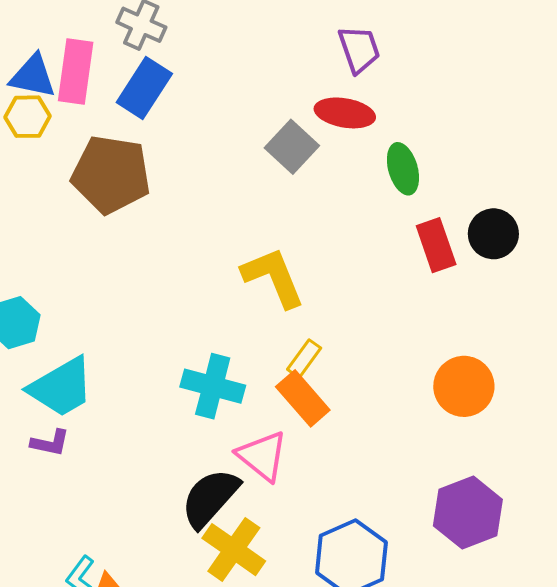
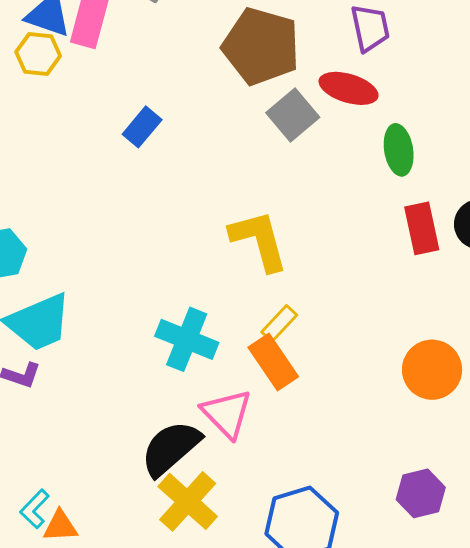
blue rectangle: (144, 88) -> (142, 127), moved, size x0.7
brown pentagon: (111, 174) -> (261, 46), moved
purple hexagon: (468, 513) -> (421, 493), size x0.7

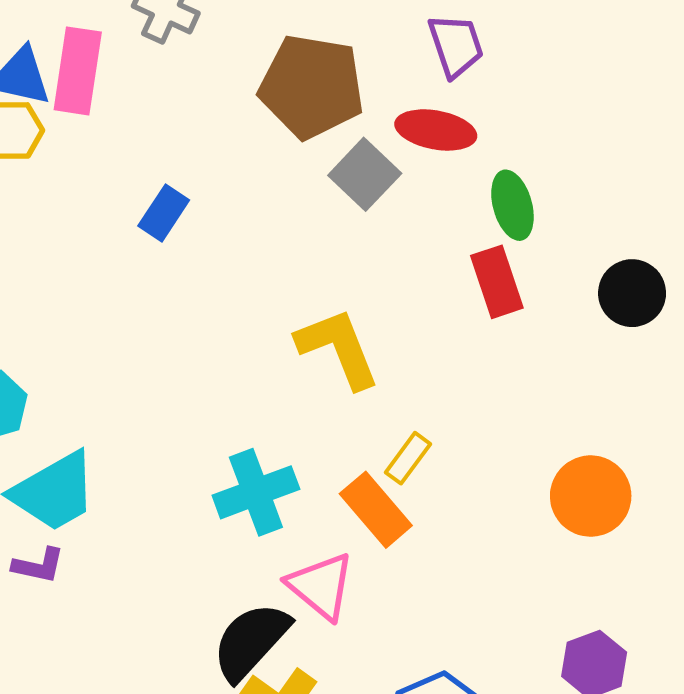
red rectangle: (422, 228) -> (497, 282), moved
yellow rectangle: (279, 323) -> (408, 458), moved
cyan cross: (187, 339) -> (256, 492), turned -36

